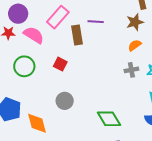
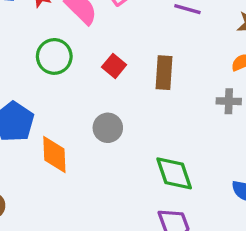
brown rectangle: (77, 35) -> (164, 73), moved

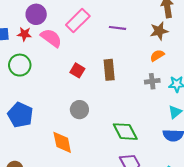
green circle: (54, 56) -> (20, 65), moved
orange diamond: (54, 154) -> (62, 142), moved

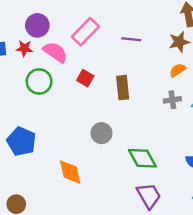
green circle: (20, 65) -> (39, 81), moved
red square: (77, 70) -> (85, 78), moved
gray circle: (79, 110) -> (101, 133), moved

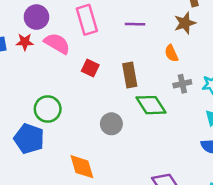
pink rectangle: (85, 32) -> (87, 20), turned -56
orange semicircle: (178, 70) -> (171, 53), moved, turned -77
green circle: (39, 81) -> (48, 109), moved
green diamond: (142, 158) -> (151, 105), moved

